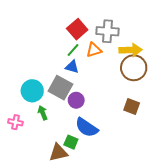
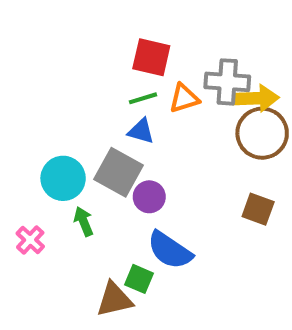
red square: (77, 29) -> (151, 57), turned -36
gray cross: (108, 31) -> (227, 82), moved
green line: (73, 50) -> (143, 98), turned 32
pink cross: (15, 122) -> (30, 240), turned 32

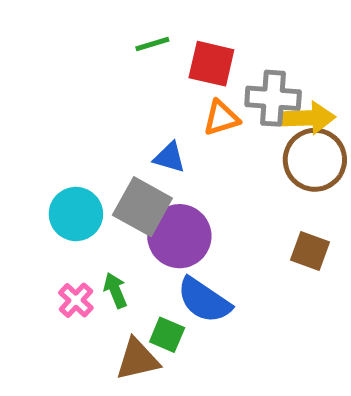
red square: (151, 57) -> (211, 64), moved
green line: (143, 98) -> (152, 44), moved
purple circle: (149, 197) -> (179, 236), size x1.6
green arrow: (84, 221) -> (115, 290), moved
pink cross: (30, 240) -> (76, 300), moved

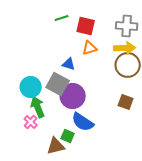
gray cross: (273, 98) -> (127, 26), moved
green arrow: (115, 290) -> (38, 107), moved, size x1.5

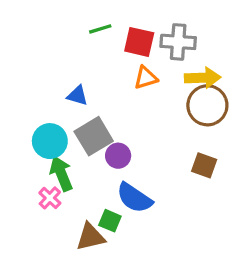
gray cross: (127, 26) -> (178, 42), moved
blue triangle: (69, 64) -> (77, 96), moved
gray square: (58, 84) -> (94, 136), turned 30
purple circle: (73, 96) -> (118, 156), size x0.6

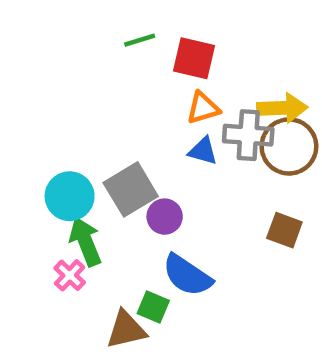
gray cross: (178, 42) -> (248, 135), moved
blue triangle: (77, 96) -> (203, 151), moved

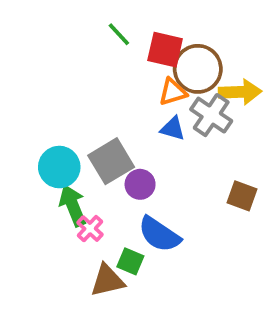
green line: (140, 40) -> (119, 34), turned 64
gray cross: (248, 135) -> (211, 115), turned 30
brown circle: (289, 146) -> (198, 69), moved
pink cross: (70, 275) -> (90, 229), moved

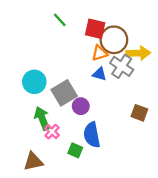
green line: (119, 34) -> (60, 20), moved
cyan circle: (59, 167) -> (34, 82), moved
blue semicircle: (159, 234) -> (92, 135), turned 45
brown triangle: (107, 281) -> (33, 161), moved

